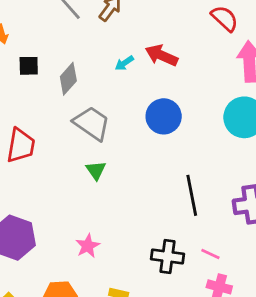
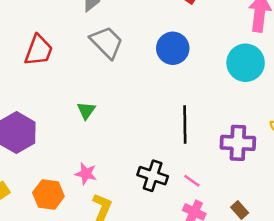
green triangle: (96, 170) -> (86, 111), moved
pink star: (88, 246) -> (86, 174), moved, turned 30

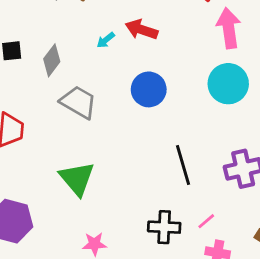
green triangle: (86, 111) -> (77, 179), size x1.8
pink line: (192, 181) -> (206, 221), turned -60

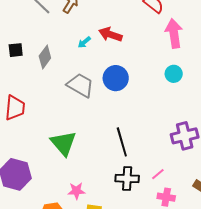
cyan circle: (228, 84) -> (174, 74), size x0.6
gray trapezoid: (78, 102) -> (80, 85), moved
black line: (183, 165) -> (122, 142), moved

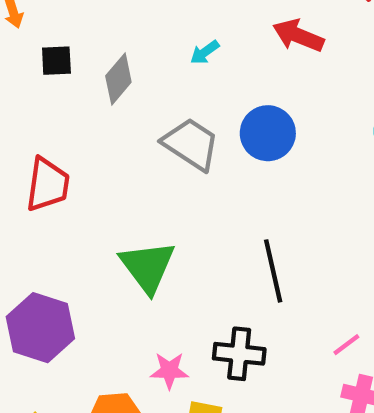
red arrow: (110, 34) -> (298, 36), moved
black cross: (127, 179) -> (239, 354), moved

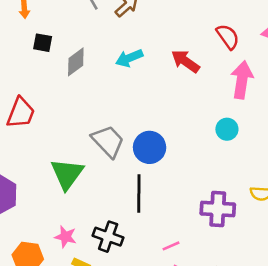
cyan arrow: (205, 52) -> (129, 58), size x1.5
blue circle: (268, 133) -> (150, 147), moved
gray trapezoid: (191, 144) -> (108, 141), moved

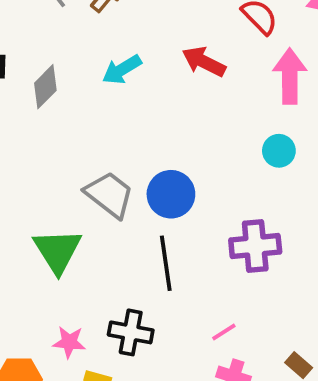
purple cross: (218, 209) -> (255, 246), moved

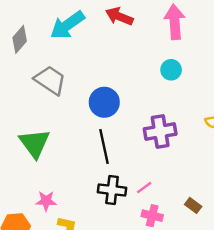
cyan arrow: (122, 70) -> (67, 25), size x1.4
gray trapezoid: (109, 195) -> (50, 80), moved
black cross: (131, 332) -> (112, 190), moved

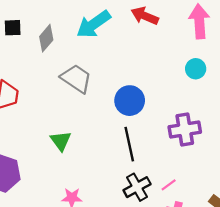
green triangle: (35, 143) -> (61, 141), size x0.7
black cross: (112, 190) -> (137, 187), turned -36

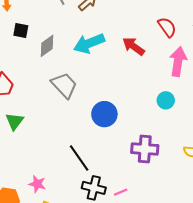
green triangle: (61, 141) -> (15, 121), moved
black line: (129, 144) -> (79, 158), moved, turned -36
black cross: (137, 187) -> (94, 188), turned 30

